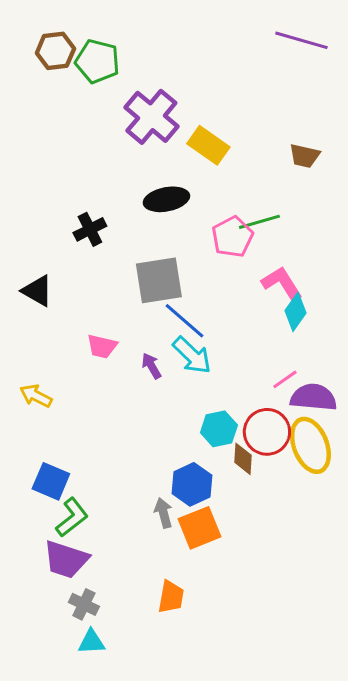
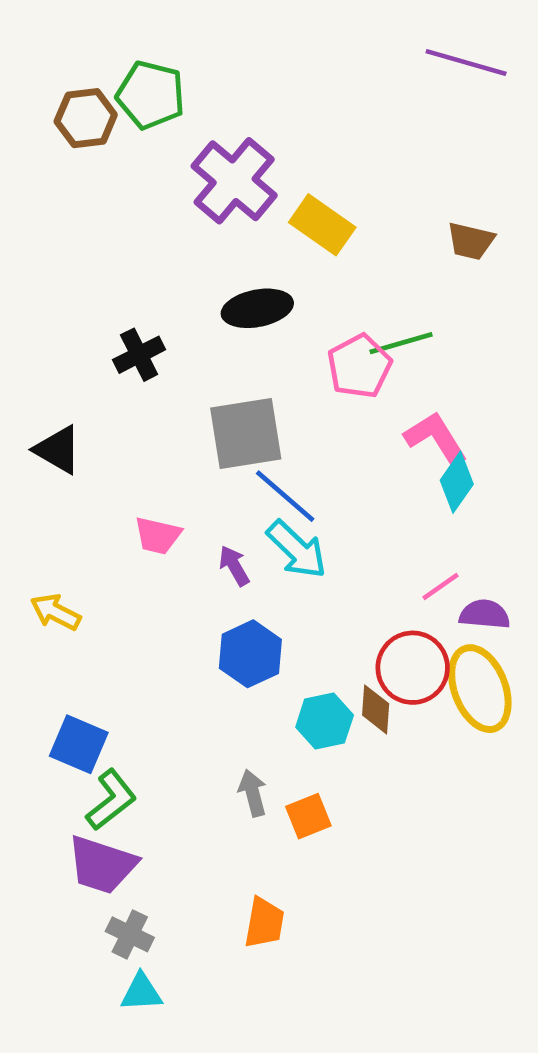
brown hexagon: (55, 51) -> (86, 118), moved
purple semicircle: (313, 397) -> (485, 614), size x0.7
cyan hexagon: (219, 429) -> (325, 721), moved
blue hexagon: (192, 484) -> (250, 654), moved
orange square: (199, 528) -> (308, 816), size x0.7

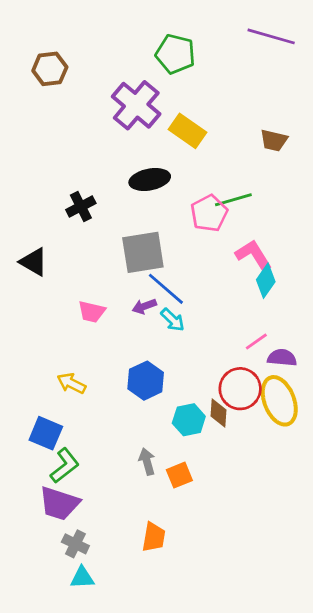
green pentagon: (151, 95) -> (175, 54), moved
cyan arrow: (297, 549) -> (173, 320), size x0.7
purple arrow: (234, 566) -> (144, 306), moved, turned -80
yellow arrow: (56, 612) -> (71, 383), moved

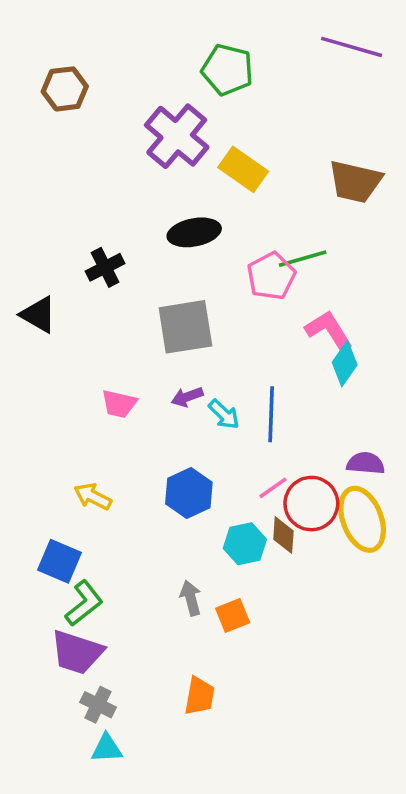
brown trapezoid: (274, 140) -> (355, 182), size x1.5
black triangle: (34, 262) -> (38, 315), moved
blue line: (166, 289) -> (271, 414), moved, turned 51
pink line: (256, 341) -> (273, 488), moved

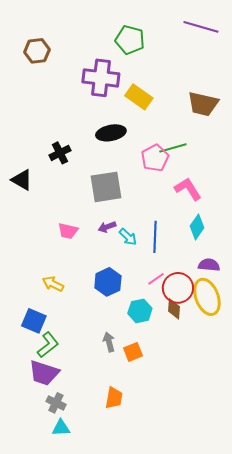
purple cross: (177, 136) -> (101, 78), turned -33
cyan diamond: (345, 364) -> (197, 227), moved
brown diamond: (283, 535) -> (174, 309), moved

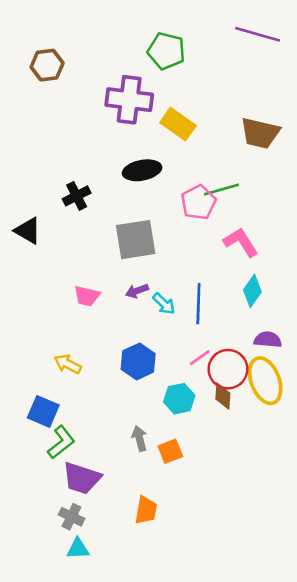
purple trapezoid: (44, 373) -> (82, 478), moved

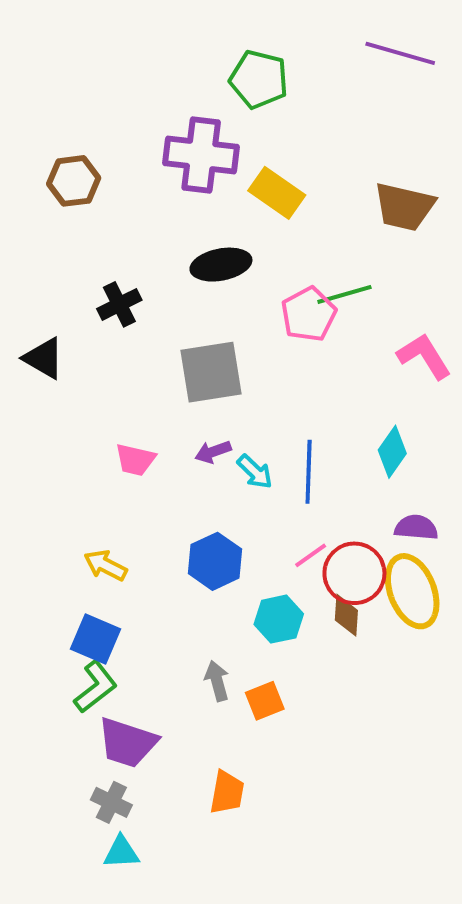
brown hexagon: (47, 65) -> (74, 181), moved
pink L-shape: (241, 242) -> (424, 356), moved
blue square: (43, 411) -> (95, 639), moved

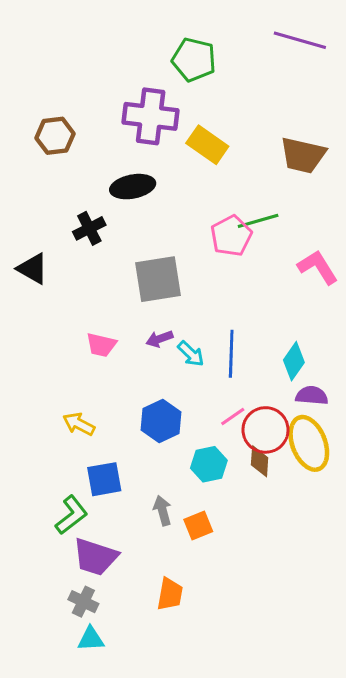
black ellipse: (221, 265) -> (133, 187), moved
cyan diamond: (392, 452) -> (294, 361), moved
blue square: (95, 639) -> (104, 479), moved, turned -33

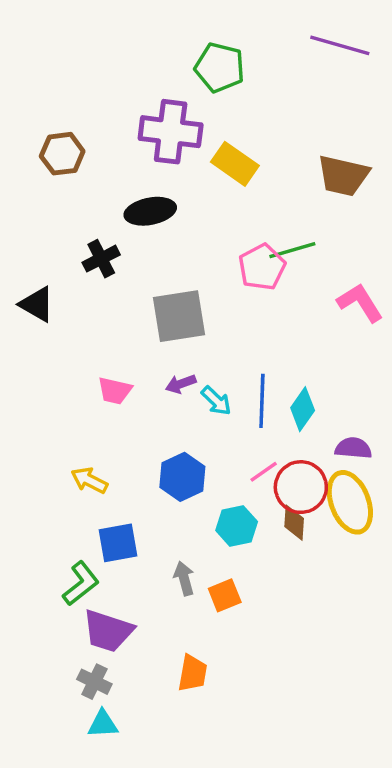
cyan diamond: (294, 361) -> (303, 409), moved

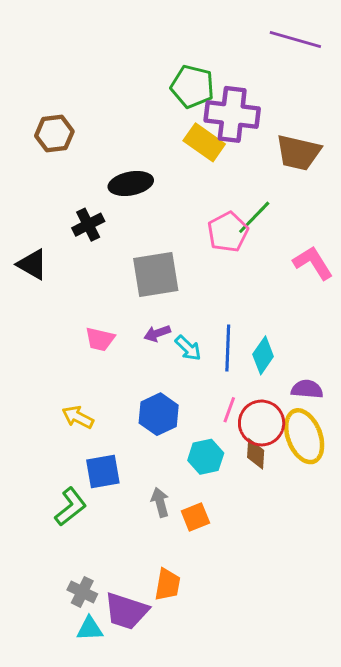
green pentagon: (220, 67) -> (192, 87), moved
purple cross: (171, 132) -> (232, 114), moved
green line: (292, 250) -> (254, 217), turned -30
pink line: (264, 472) -> (229, 410), turned -35
purple trapezoid: (108, 631) -> (126, 611), moved

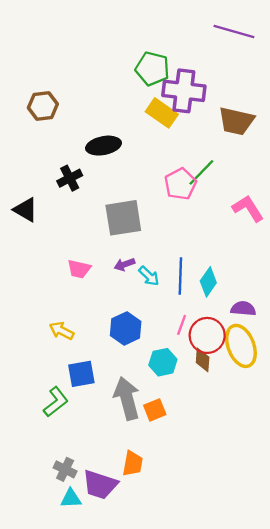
gray arrow: (160, 502) -> (127, 398), size x1.8

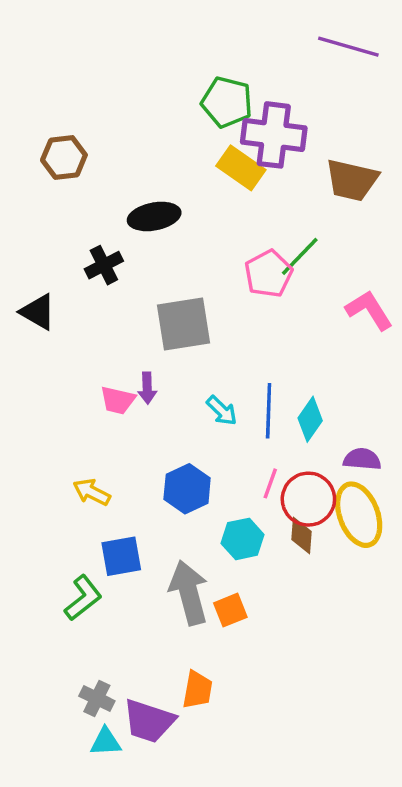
purple arrow: (124, 264) -> (147, 388), moved, turned -72

